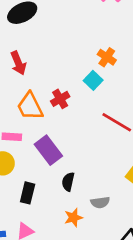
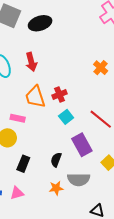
cyan square: (93, 80) -> (66, 117), moved
purple rectangle: (48, 150) -> (82, 145), moved
gray semicircle: (100, 202) -> (79, 179), size x1.5

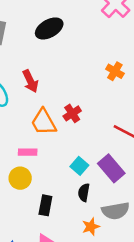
black ellipse: (40, 23) -> (49, 28), moved
cyan square: (66, 117) -> (79, 166), moved

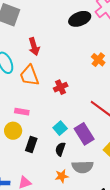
black ellipse: (49, 28) -> (80, 19), moved
red arrow: (30, 81) -> (34, 46), moved
orange trapezoid: (44, 122) -> (29, 76), moved
black rectangle: (45, 205) -> (31, 144), moved

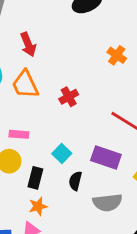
cyan square: (60, 128) -> (62, 153), moved
purple rectangle: (84, 134) -> (106, 158), turned -35
orange star: (62, 176) -> (38, 206), moved

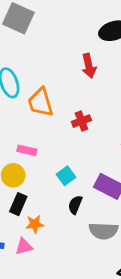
red arrow: (28, 45) -> (89, 66), moved
black rectangle: (35, 178) -> (18, 204), moved

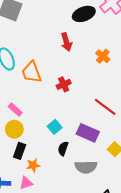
pink rectangle: (27, 150) -> (15, 110), moved, turned 32

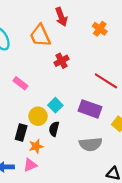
orange trapezoid: (31, 72) -> (40, 36), moved
pink rectangle: (15, 110) -> (20, 83), moved
yellow circle: (14, 129) -> (38, 116), moved
black semicircle: (63, 149) -> (54, 129), moved

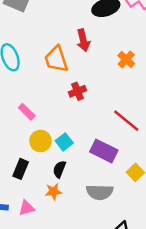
yellow circle: (38, 116) -> (40, 141), moved
orange star: (36, 146) -> (53, 191), moved

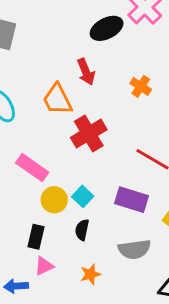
red cross: (77, 91) -> (89, 134), size x1.6
pink rectangle: (27, 112) -> (32, 168), size x1.5
orange star: (53, 191) -> (90, 274), moved
pink triangle: (27, 208) -> (44, 266), moved

